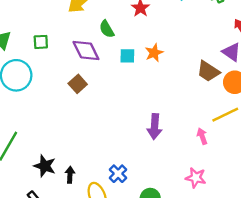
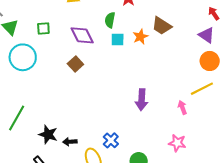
green semicircle: (107, 29) -> (110, 20), moved, turned 42
brown trapezoid: (208, 71) -> (162, 26), moved
black arrow: (70, 175) -> (70, 142), turned -96

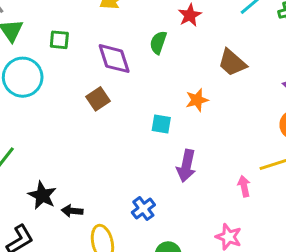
orange star: (140, 37) -> (197, 100), moved
cyan square: (118, 39) -> (161, 124), moved
blue cross: (111, 140) -> (143, 209), moved

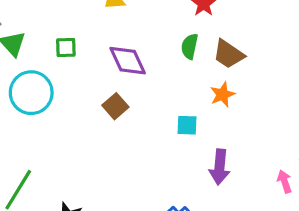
green semicircle: (158, 43) -> (190, 46), moved
brown trapezoid: (232, 63) -> (229, 54), moved

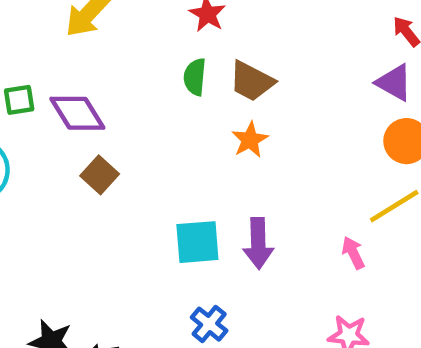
purple diamond: (128, 61) -> (77, 113), moved
cyan square: (187, 125) -> (197, 242), moved, size x1.5

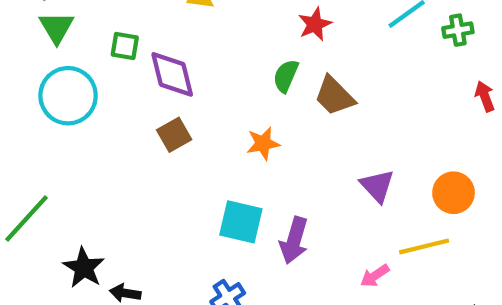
purple triangle: (394, 83) -> (377, 186), moved
orange star: (250, 140) -> (263, 143), moved
pink arrow: (353, 253) -> (375, 276), turned -116

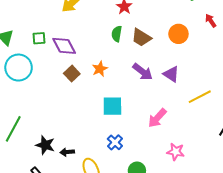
orange star: (263, 143) -> (100, 69), moved
orange circle: (454, 193) -> (178, 34), moved
purple arrow: (294, 240) -> (143, 72), moved, turned -55
pink arrow: (375, 276) -> (157, 118), moved, size x1.5

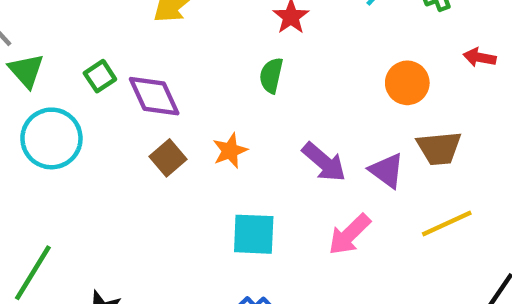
red arrow: (211, 21) -> (480, 57), turned -48
brown trapezoid: (141, 37) -> (439, 148), moved, turned -40
green square: (39, 38) -> (100, 76), turned -32
pink arrow: (157, 118) -> (349, 234), moved

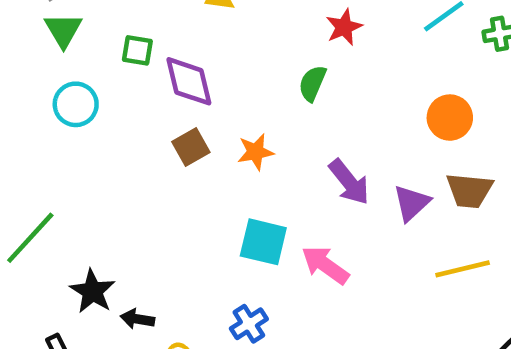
green square: (100, 76) -> (137, 50), turned 32
cyan circle: (51, 138) -> (76, 104), size x0.7
purple triangle: (387, 171) -> (412, 203), turned 30
pink arrow: (349, 234) -> (325, 265), moved, turned 69

